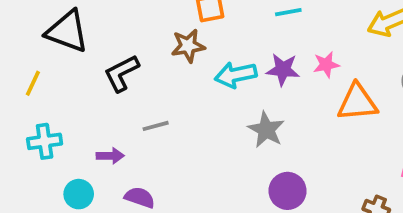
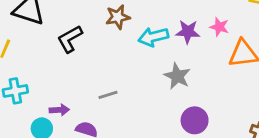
pink star: (326, 65) -> (219, 27), turned 30
gray line: (156, 126) -> (108, 95), moved
purple arrow: (110, 156) -> (59, 110), moved

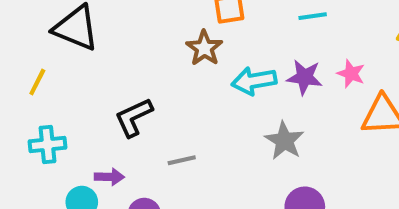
brown star: (118, 17) -> (204, 48), turned -30
black L-shape: (70, 39) -> (134, 117), moved

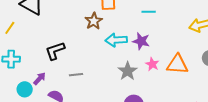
pink star: (351, 74) -> (152, 64), moved
purple arrow: (109, 177) -> (40, 79), turned -56

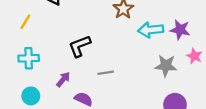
gray star: (128, 71) -> (166, 66), turned -30
cyan circle: (25, 89) -> (31, 96), moved

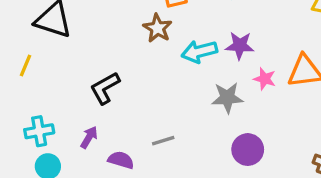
cyan cross: (29, 58) -> (39, 131), moved
gray line: (106, 73) -> (163, 141), moved

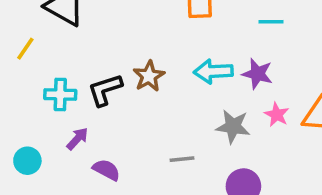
brown star: (157, 28) -> (149, 76), moved
cyan cross: (39, 131) -> (60, 95), moved
gray line: (163, 141) -> (182, 159), moved

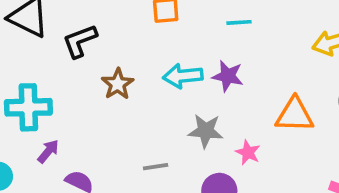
black L-shape: (105, 90) -> (80, 41), moved
cyan cross: (60, 95) -> (28, 107), size x1.4
pink star: (277, 115) -> (248, 152), moved

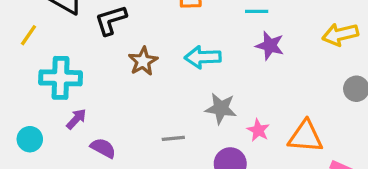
purple star: (228, 76) -> (270, 46), moved
orange triangle: (295, 115) -> (305, 137), moved

